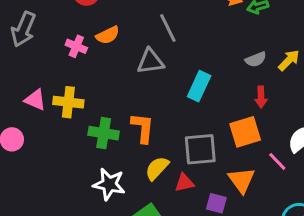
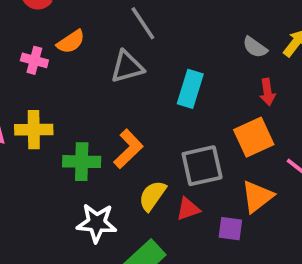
gray semicircle: (256, 59) -> (255, 47), turned 65
orange L-shape: (143, 128) -> (128, 149), turned 48
orange triangle: (242, 180) -> (257, 196), turned 36

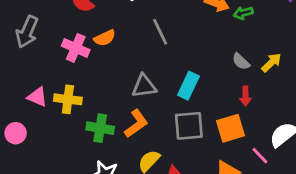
pink cross: (34, 60) -> (76, 48), size x1.4
gray triangle: (127, 67) -> (144, 86), moved
gray square: (202, 166) -> (189, 126), moved

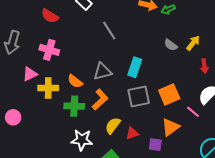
orange semicircle: (105, 38) -> (75, 81), moved, turned 70
red arrow: (245, 96) -> (204, 66), moved
pink triangle: (37, 97) -> (30, 74), moved, turned -42

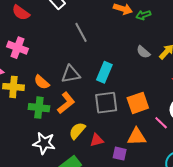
orange triangle: (170, 127) -> (137, 137), turned 30

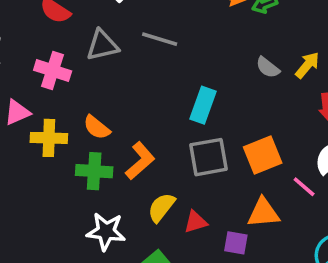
gray line: (81, 32) -> (160, 39), turned -42
gray triangle: (71, 74) -> (102, 45), moved

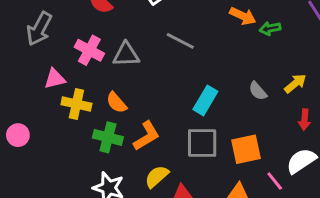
gray triangle: (102, 45) -> (126, 54), moved
gray semicircle: (268, 67) -> (258, 91), moved

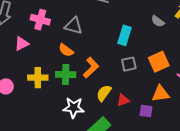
gray triangle: (126, 54) -> (74, 26), moved, turned 30
yellow cross: (76, 104) -> (38, 78), moved
gray square: (202, 143) -> (129, 64), size x0.7

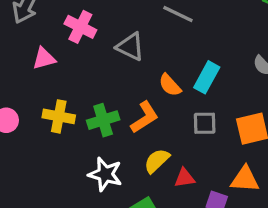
orange semicircle: (66, 50) -> (170, 85), moved
green cross: (66, 74) -> (103, 120), turned -30

